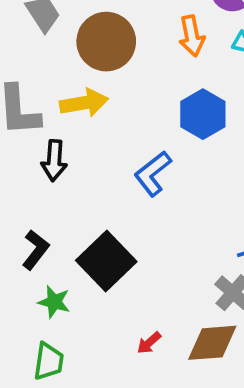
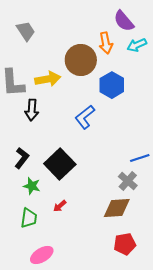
brown circle: (106, 42) -> (81, 60), moved
red arrow: (149, 343) -> (60, 206), moved

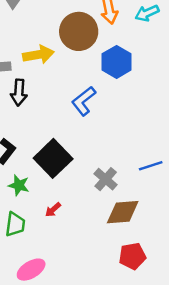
blue line: (140, 158) -> (151, 166), moved
gray cross: (128, 181) -> (106, 179), moved

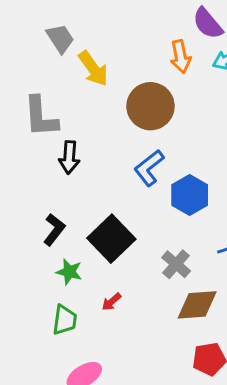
brown circle: (79, 31) -> (150, 106), moved
yellow arrow: (38, 55) -> (93, 69), moved, turned 64
blue hexagon: (117, 62) -> (190, 195), moved

